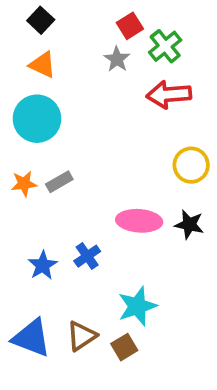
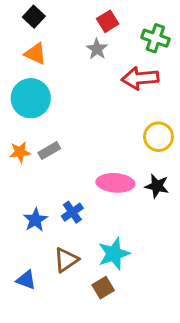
green cross: (165, 46) -> (155, 38), moved, turned -32
brown triangle: (82, 336) -> (66, 260), moved
blue triangle: (31, 338) -> (26, 280), size x0.6

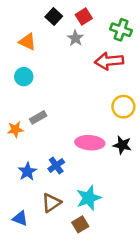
black square: (34, 17) -> (54, 17), moved
cyan circle: (31, 98) -> (24, 77), size x0.6
orange star: (20, 152) -> (15, 129), moved

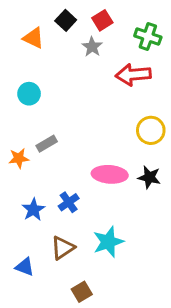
orange triangle: (27, 42) -> (33, 38), moved
brown square: (80, 224) -> (82, 292), moved

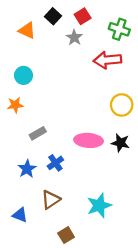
gray rectangle: (47, 144) -> (38, 133), moved
orange star: (19, 158) -> (15, 105), moved
cyan star: (108, 242) -> (99, 205), moved

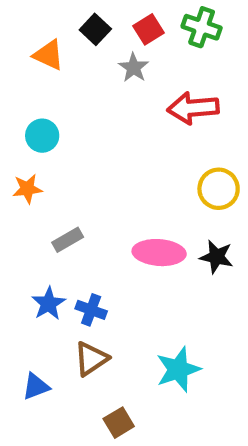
green cross: (119, 29) -> (202, 27), moved
blue cross: (55, 163) -> (91, 310), moved, turned -35
blue triangle: (20, 215) -> (36, 386), turned -42

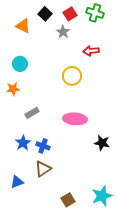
red arrow: (193, 108) -> (91, 51), size x0.7
yellow circle: (219, 189) -> (72, 76), moved
black star: (216, 257) -> (102, 143), moved
cyan star: (178, 369) -> (102, 196), moved
brown square: (119, 423) -> (68, 200), moved

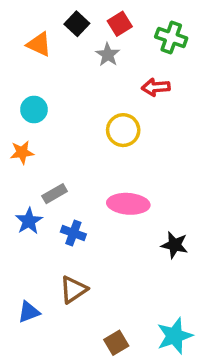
green cross: (95, 13) -> (171, 37), moved
blue star: (23, 143) -> (29, 221), moved
blue cross: (43, 146) -> (73, 233), moved

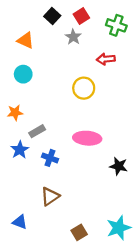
orange triangle: (39, 44) -> (26, 40), moved
orange star: (22, 152) -> (15, 113), moved
blue triangle: (29, 312) -> (20, 222), moved, turned 42

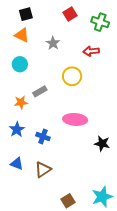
black square: (52, 16) -> (26, 14), moved, turned 32
gray star: (73, 37) -> (53, 43), moved
orange star: (15, 113) -> (21, 102), moved
gray rectangle: (37, 131) -> (40, 91), moved
blue triangle: (20, 222) -> (17, 164), moved

